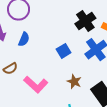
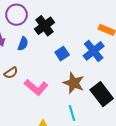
black cross: (85, 21) -> (44, 26), moved
brown star: (74, 82) -> (74, 83), size x1.5

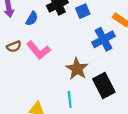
blue square: (62, 54) -> (83, 11), moved
pink L-shape: (36, 87) -> (38, 50), moved

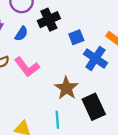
blue square: (83, 11) -> (76, 37), moved
blue cross: (104, 39) -> (95, 58), turned -30

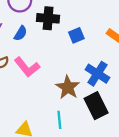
black cross: (49, 20) -> (48, 18), turned 30
blue cross: (95, 58) -> (97, 74), moved

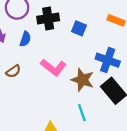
blue square: (76, 35) -> (79, 28), turned -32
pink L-shape: (27, 67) -> (53, 67), moved

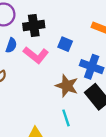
blue square: (79, 28) -> (65, 44), moved
pink L-shape: (53, 67) -> (36, 55), moved

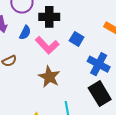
brown star: (67, 86) -> (49, 77), moved

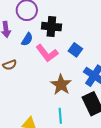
brown star: (49, 77) -> (61, 85), moved

